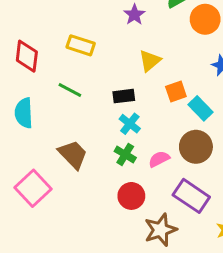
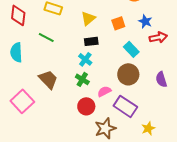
yellow triangle: (150, 61) -> (88, 18), moved
orange square: (176, 91) -> (118, 23), moved
black rectangle: (124, 96) -> (91, 41), moved
pink semicircle: (159, 159) -> (104, 91), moved

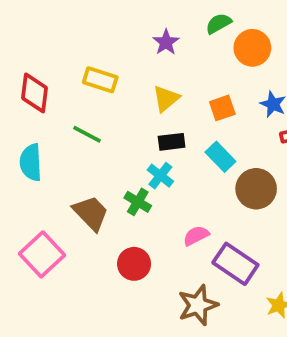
cyan rectangle: (131, 49) -> (220, 157), moved
brown circle: (128, 74) -> (256, 189), moved
green cross: (82, 79) -> (138, 202), moved
red circle: (86, 106) -> (134, 264), moved

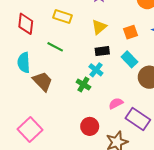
brown trapezoid: (91, 213) -> (43, 81), moved
pink square: (42, 254) -> (30, 130), moved
red circle: (134, 264) -> (90, 126), moved

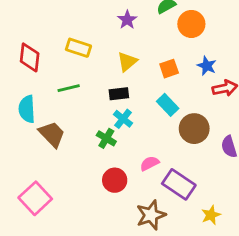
green line: (55, 47) -> (69, 88), turned -42
black rectangle: (102, 51) -> (119, 94), moved
red circle: (90, 126) -> (115, 180), moved

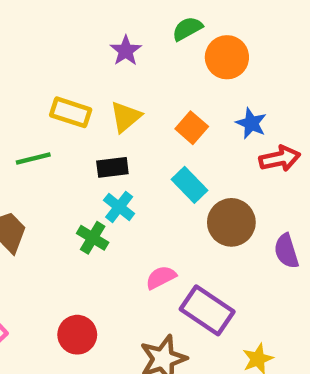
yellow rectangle: (78, 48) -> (71, 112), moved
orange square: (169, 69) -> (192, 128), turned -30
red circle: (115, 180) -> (77, 335), moved

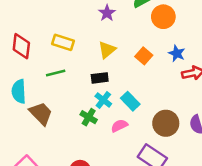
yellow rectangle: (71, 112) -> (63, 42), moved
cyan rectangle: (190, 185) -> (130, 101), moved
brown circle: (231, 222) -> (166, 123), moved
pink semicircle: (161, 277) -> (119, 126), moved

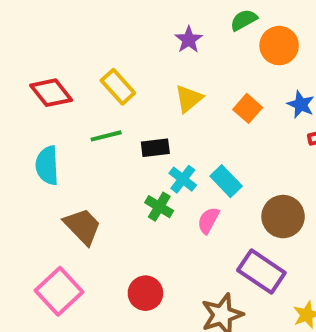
yellow rectangle: (63, 42) -> (118, 87), turned 30
red diamond: (21, 46) -> (51, 93), turned -45
black rectangle: (100, 78) -> (155, 148), moved
brown trapezoid: (41, 113) -> (83, 226), moved
pink semicircle: (119, 126) -> (208, 220), turned -35

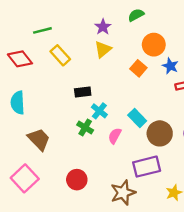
orange circle: (279, 46) -> (154, 45), moved
yellow triangle: (189, 99) -> (103, 49), moved
green line: (106, 136) -> (42, 30), moved
cyan rectangle: (226, 181) -> (137, 118), moved
purple rectangle: (261, 272) -> (147, 167), turned -48

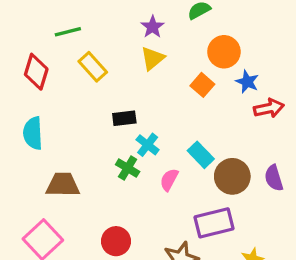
red diamond: (20, 59) -> (36, 72), turned 55
brown trapezoid: (39, 139) -> (63, 185), turned -45

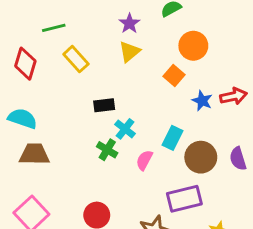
blue star: (247, 82) -> (202, 101), moved
cyan semicircle: (33, 133) -> (22, 119), turned 112
cyan rectangle: (201, 155) -> (173, 138), turned 70
brown trapezoid: (63, 185) -> (34, 154), moved

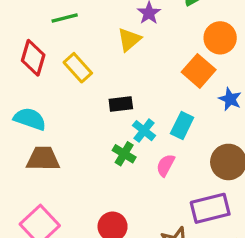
yellow triangle: (129, 52) -> (129, 40), moved
yellow rectangle: (76, 59) -> (78, 68), moved
orange square: (174, 75) -> (199, 71), size x1.4
cyan rectangle: (173, 138) -> (182, 126), moved

